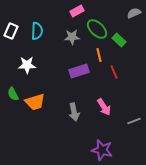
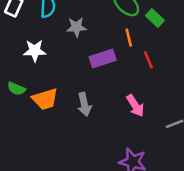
gray star: (72, 37) -> (76, 27), moved
green semicircle: (13, 94) -> (16, 89), turned -40
gray arrow: (74, 112) -> (84, 104), moved

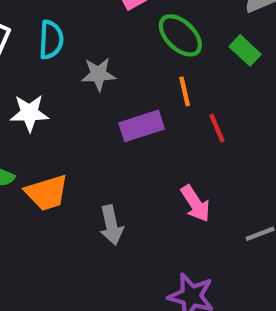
green rectangle: (155, 18) -> (245, 50), moved
gray arrow: (84, 104) -> (111, 225), moved

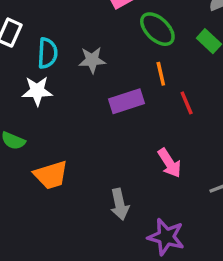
cyan semicircle: (51, 40) -> (48, 53), moved
orange trapezoid: (47, 193) -> (51, 175), moved
gray arrow: (111, 225) -> (120, 204), moved

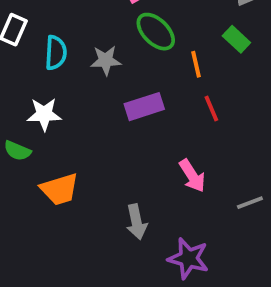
green ellipse: (157, 29) -> (156, 32), moved
orange line: (161, 74) -> (196, 64), moved
white star: (37, 91) -> (44, 114), moved

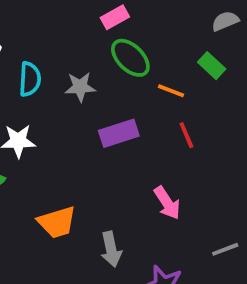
orange line: (196, 64) -> (171, 91), turned -56
orange trapezoid: (60, 189) -> (57, 222), moved
gray line: (250, 203) -> (225, 249), moved

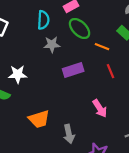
cyan semicircle: (30, 79) -> (43, 20), moved

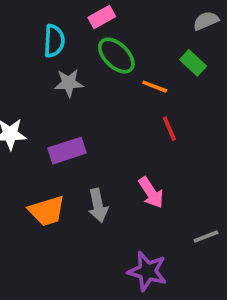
purple rectangle: (73, 70) -> (67, 151), moved
gray arrow: (69, 134) -> (98, 205), moved

